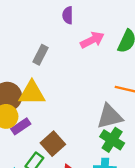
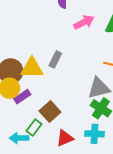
gray rectangle: (41, 55) -> (55, 59), moved

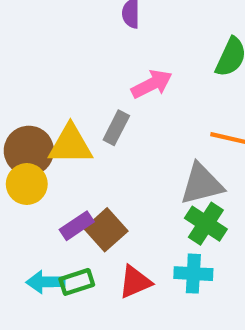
pink arrow: (84, 22) -> (152, 84), moved
purple rectangle: (22, 97) -> (77, 226), moved
green rectangle: (34, 127) -> (77, 282), moved, turned 35

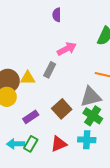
yellow triangle: (70, 144) -> (28, 78), size x0.7
brown square: (106, 230) -> (62, 109), moved
green rectangle: (77, 282) -> (31, 144), turned -42

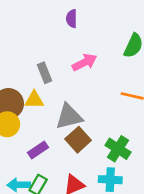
gray rectangle: (50, 70) -> (45, 73), moved, turned -49
gray triangle: (91, 97) -> (69, 117), moved

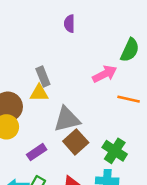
pink arrow: (84, 62) -> (105, 74), moved
yellow triangle: (34, 100) -> (39, 93), moved

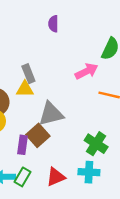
brown square: (76, 142) -> (38, 135), moved
purple rectangle: (37, 152) -> (22, 145), turned -48

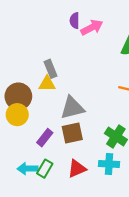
pink arrow: (87, 71) -> (92, 27), moved
brown square: (38, 135) -> (72, 133), moved, turned 30
purple rectangle: (22, 145) -> (45, 138), turned 30

